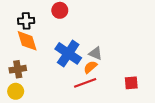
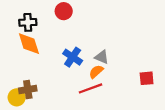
blue cross: (68, 53) -> (73, 57), size x0.7
brown cross: (18, 69) -> (28, 90), moved
red square: (131, 83) -> (147, 78), moved

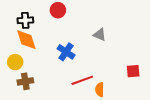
gray triangle: (102, 57) -> (100, 35), moved
orange semicircle: (96, 72) -> (100, 90), moved, turned -48
yellow circle: (17, 97) -> (15, 62), moved

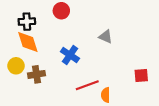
brown cross: (25, 81) -> (37, 74), moved

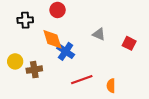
orange diamond: (28, 42) -> (52, 39), moved
red square: (141, 76) -> (129, 43), moved, turned 32
orange semicircle: (106, 95) -> (111, 86), moved

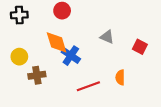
black cross: (25, 20) -> (19, 15), moved
yellow circle: (15, 61) -> (19, 57), moved
orange semicircle: (111, 86) -> (120, 77), moved

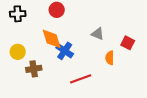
orange semicircle: (120, 77) -> (110, 58), moved

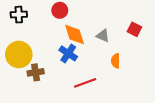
orange diamond: (52, 39) -> (75, 35), moved
red square: (128, 43) -> (134, 29), moved
yellow circle: (18, 52) -> (19, 54), size x1.6

